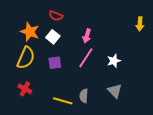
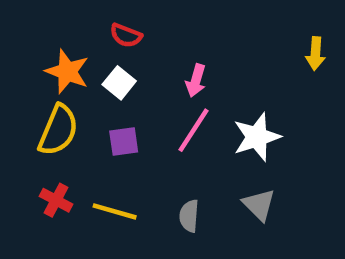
white star: (114, 61) -> (257, 137), size x1.5
yellow line: (63, 101) -> (115, 211), moved

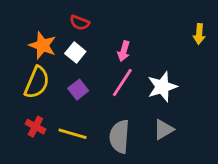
purple square: (124, 141) -> (78, 90), turned -30
gray triangle: (259, 205) -> (164, 129), turned 45
gray semicircle: (189, 216) -> (119, 137), size x1.6

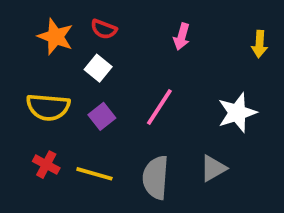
orange star: (43, 45) -> (55, 37), moved
pink arrow: (124, 51) -> (182, 37), moved
yellow semicircle: (37, 82) -> (48, 107), turned 72
white star: (162, 87) -> (237, 113), moved

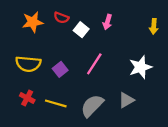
orange star: (55, 37) -> (33, 22), turned -30
white square: (98, 68) -> (81, 30), moved
gray semicircle: (156, 178) -> (92, 106), turned 40

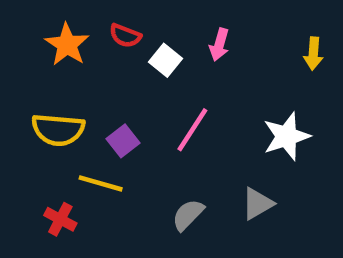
orange star: (33, 22) -> (67, 45), turned -30
red cross: (27, 98) -> (60, 219), moved
yellow line: (56, 103) -> (101, 183), moved
gray semicircle: (92, 106) -> (188, 215), size x0.7

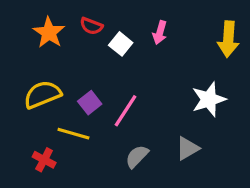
yellow arrow: (313, 54) -> (228, 39), size x1.5
yellow semicircle: (58, 130) -> (42, 95), turned 153
pink line: (192, 130) -> (126, 111), moved

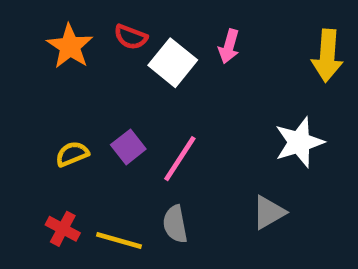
white square: (121, 44) -> (173, 63), size x1.4
yellow semicircle: (42, 95) -> (72, 154), moved, size x0.6
yellow line: (73, 134) -> (119, 241), moved
gray semicircle: (137, 156) -> (175, 224), moved, turned -55

